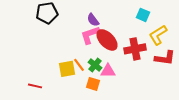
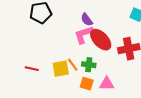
green cross: (95, 65) -> (89, 65), turned -32
pink triangle: (108, 71) -> (107, 84), moved
red line: (35, 86) -> (32, 69), moved

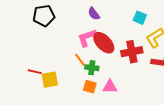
purple semicircle: (87, 20) -> (94, 14), moved
orange line: (73, 65) -> (80, 60), moved
yellow square: (61, 69) -> (50, 80), moved

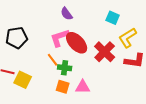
black pentagon: (44, 16) -> (17, 38), moved
red cross: (132, 52) -> (105, 52), turned -35
yellow square: (50, 80) -> (23, 80), turned 36

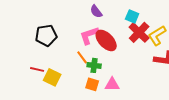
cyan square: (113, 18) -> (132, 16), moved
red cross: (105, 52) -> (139, 32), moved

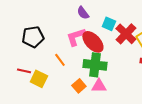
cyan square: (132, 16) -> (109, 24), moved
orange line: (82, 57) -> (60, 60), moved
green cross: (94, 65) -> (95, 65), moved, size x1.6
orange square: (92, 84) -> (79, 86), turned 32

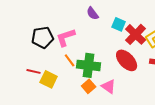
pink L-shape: (76, 37) -> (66, 37), moved
red ellipse: (93, 42) -> (127, 60), moved
green cross: (95, 65) -> (89, 65), moved
pink triangle: (99, 86) -> (109, 86), turned 35

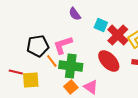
black pentagon: (43, 37) -> (38, 46), moved
pink L-shape: (66, 37) -> (63, 45), moved
yellow square: (49, 79) -> (31, 80), turned -30

